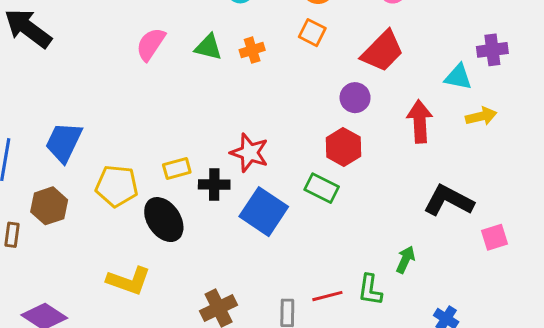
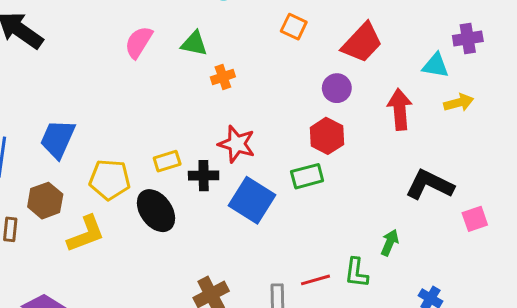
orange cross: (252, 50) -> (223, 77), moved
green rectangle: (322, 188) -> (307, 176), turned -40
yellow L-shape: (129, 281) -> (86, 234), moved, turned -39

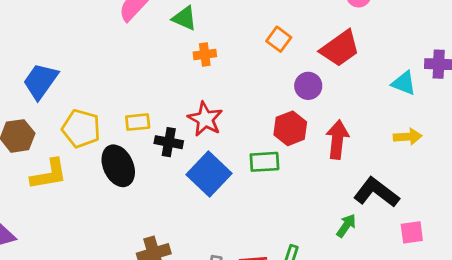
orange square: (294, 27) -> (279, 39), moved
yellow arrow: (459, 103) -> (408, 137), moved
red arrow: (400, 109) -> (337, 140), moved
green arrow: (390, 243) -> (346, 226), moved

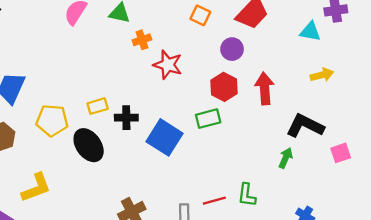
red star: (205, 119) -> (168, 65), moved
yellow L-shape: (49, 174) -> (36, 188), moved

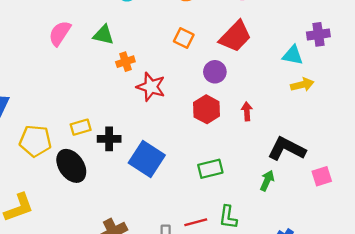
yellow arrow: (322, 75) -> (302, 85), moved
red arrow: (265, 89) -> (247, 111), size x0.6
green rectangle: (208, 119) -> (210, 169), moved

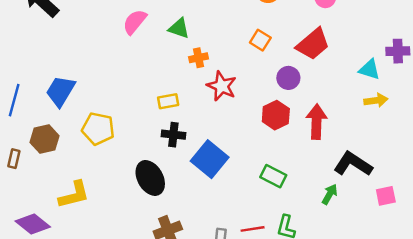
red arrow: (247, 111) -> (317, 122), size x1.8
yellow rectangle: (81, 127) -> (168, 101), moved
black ellipse: (71, 166) -> (150, 178), moved
green rectangle: (210, 169) -> (273, 176), turned 35

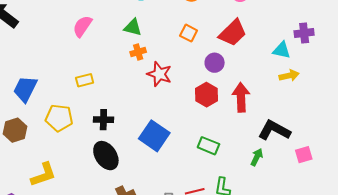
green triangle: (179, 28) -> (133, 27), moved
yellow rectangle: (168, 101) -> (85, 80), moved
black cross: (173, 135) -> (103, 120), moved

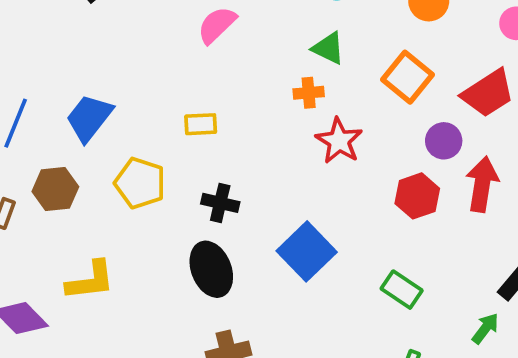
green triangle: (133, 27) -> (328, 48), moved
orange square: (189, 33) -> (407, 77), size x1.5
red arrow: (241, 97) -> (482, 184), moved

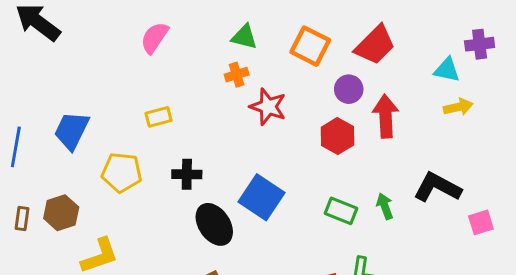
brown hexagon: (55, 189) -> (61, 213), moved
black ellipse: (211, 269) -> (214, 224), moved
green arrow: (485, 328) -> (385, 206), moved, turned -45

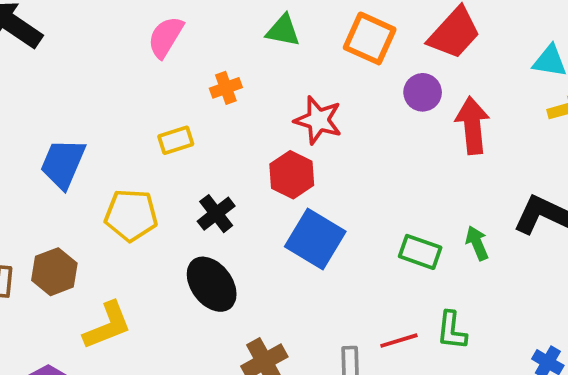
orange cross: (237, 75) -> (226, 88), moved
red hexagon: (338, 136) -> (292, 175), moved
black cross: (187, 174) -> (216, 214), turned -36
black ellipse: (214, 224) -> (212, 284), moved

